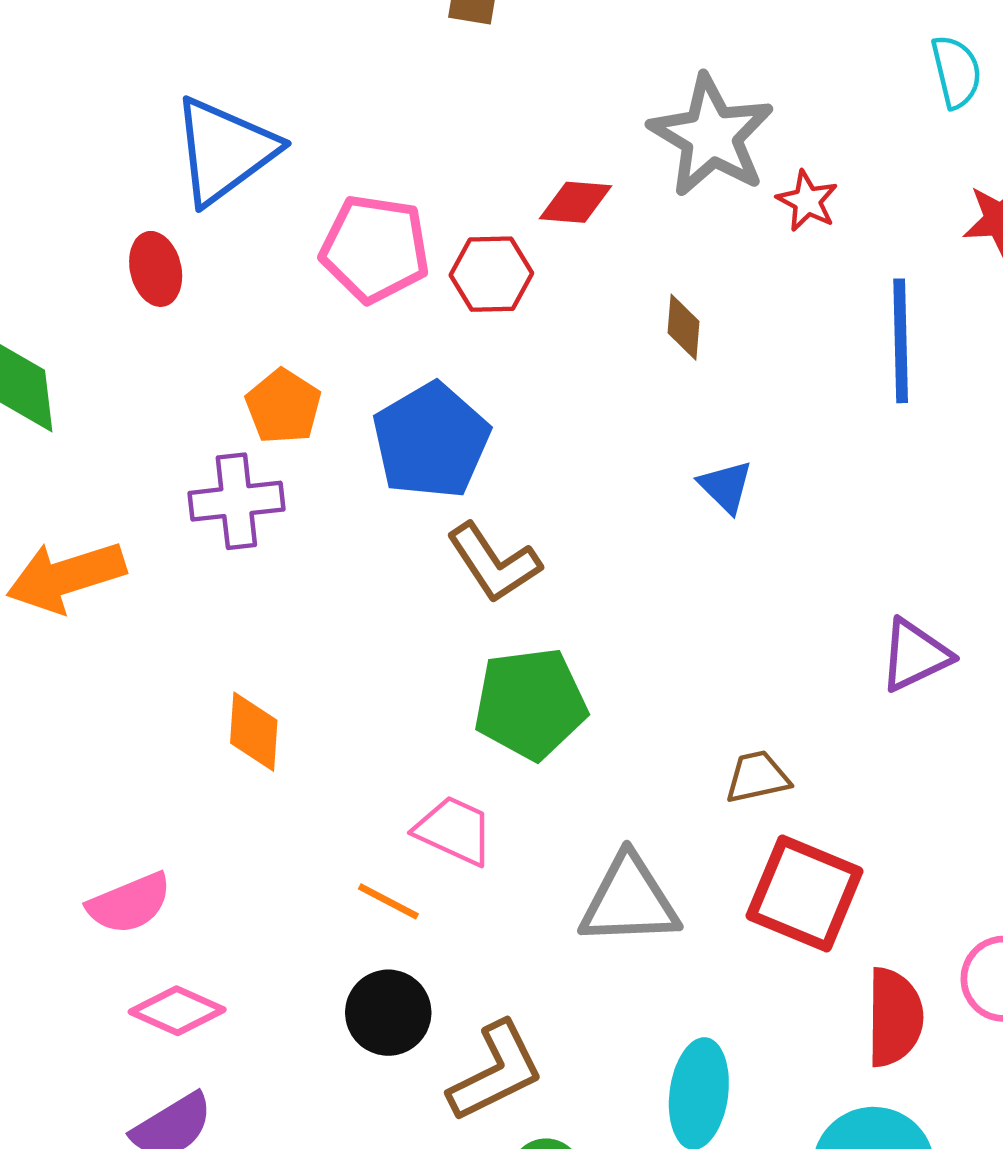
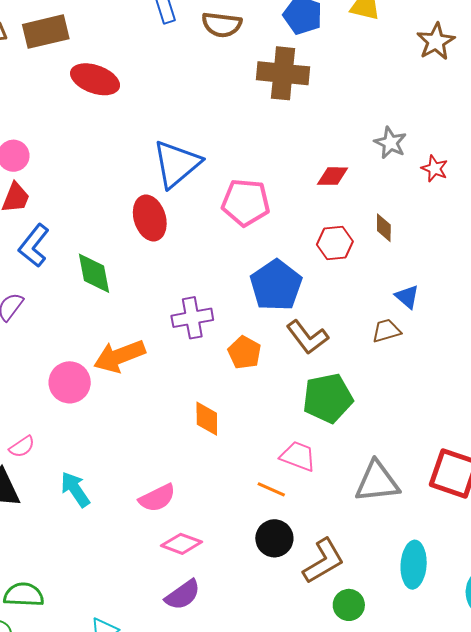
gray star: (711, 136) -> (390, 143), size x0.6
red ellipse: (156, 269) -> (150, 218), size x1.4
red hexagon: (491, 274) -> (335, 243), moved
orange pentagon: (283, 406) -> (244, 353), moved
brown trapezoid: (757, 777) -> (386, 331), moved

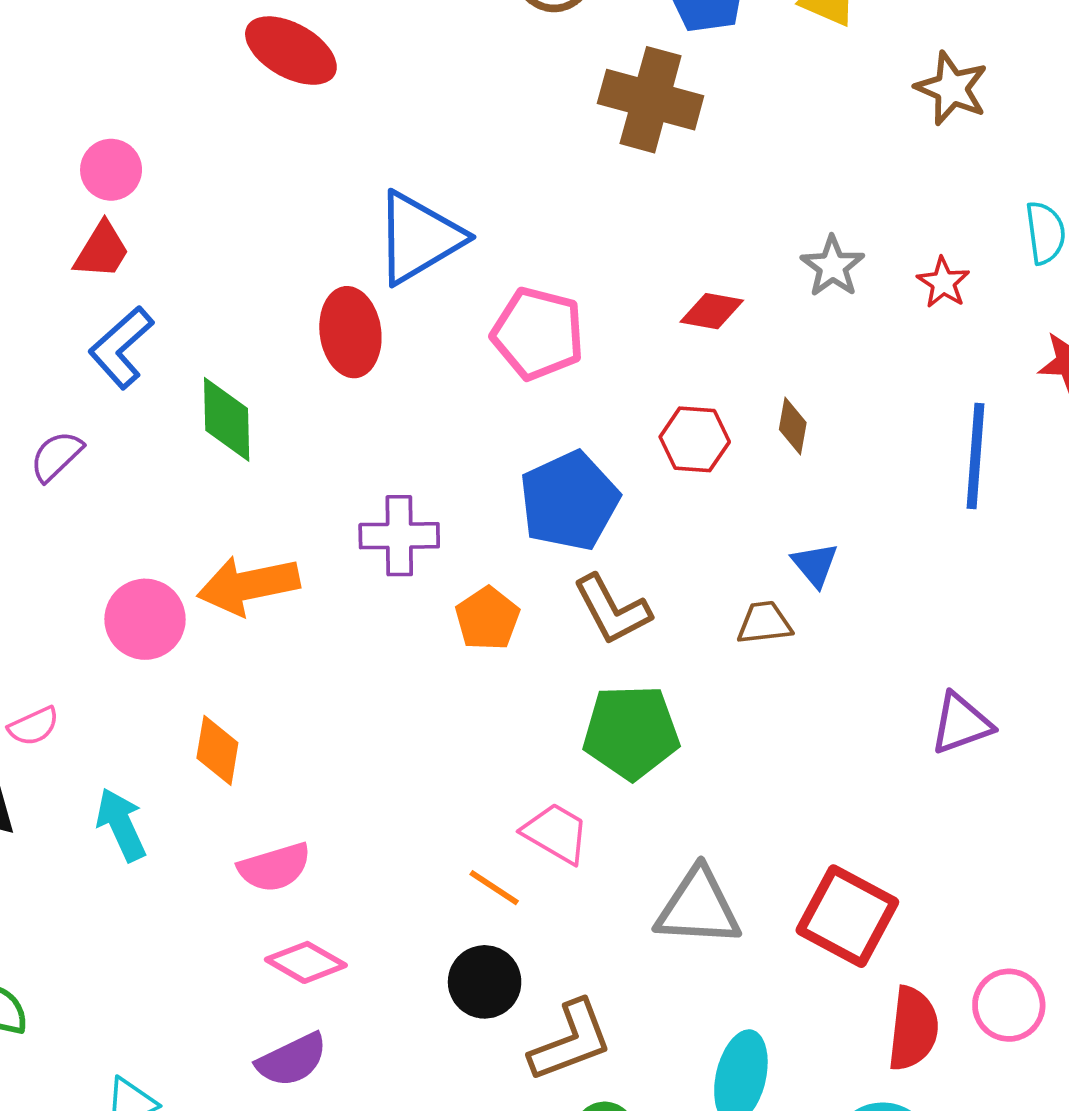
brown star: (436, 41) -> (952, 88), turned -30
red star: (435, 169) -> (943, 283), moved
orange diamond: (207, 419) -> (217, 750), moved

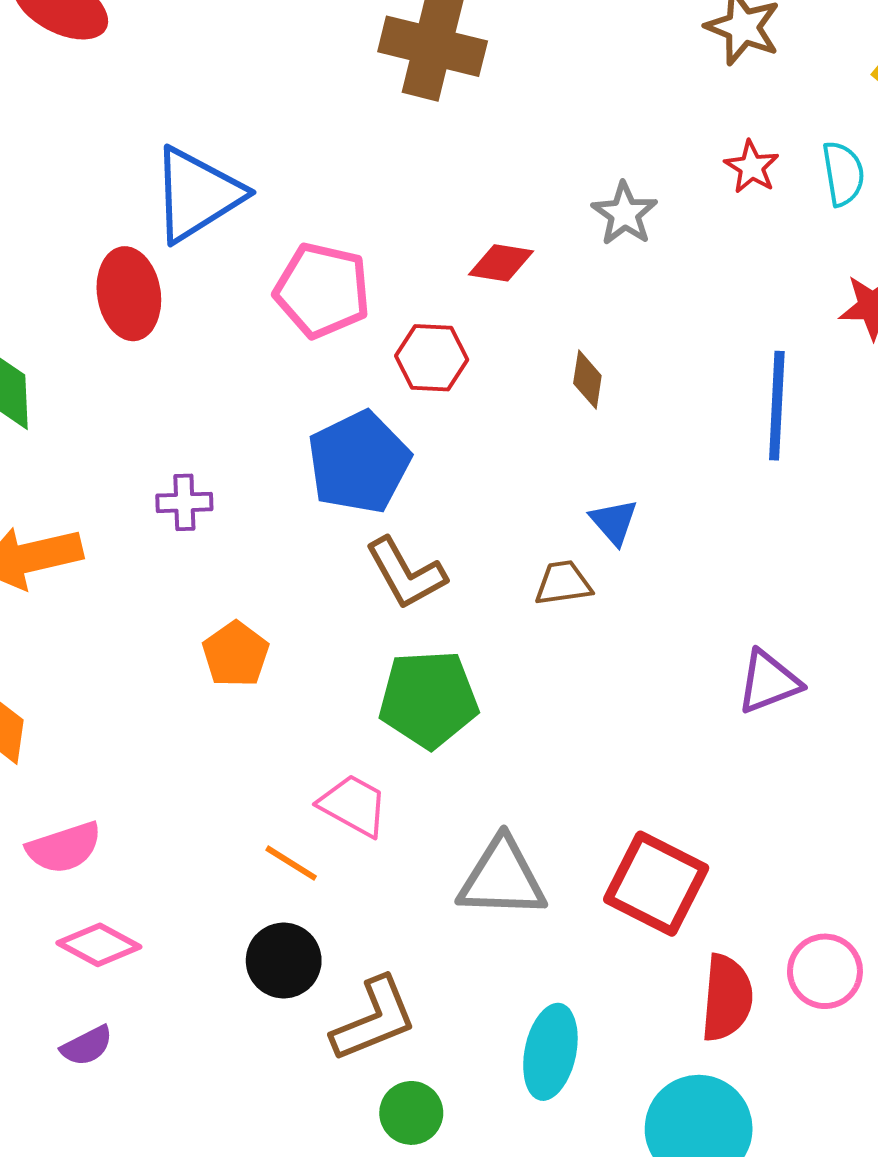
red star: (943, 283) -> (752, 167), moved
red hexagon: (695, 439) -> (432, 358), moved
purple cross: (399, 536) -> (184, 502), size x0.7
orange pentagon: (487, 619) -> (236, 654), moved
purple semicircle: (292, 1060) -> (87, 1046), size x0.7

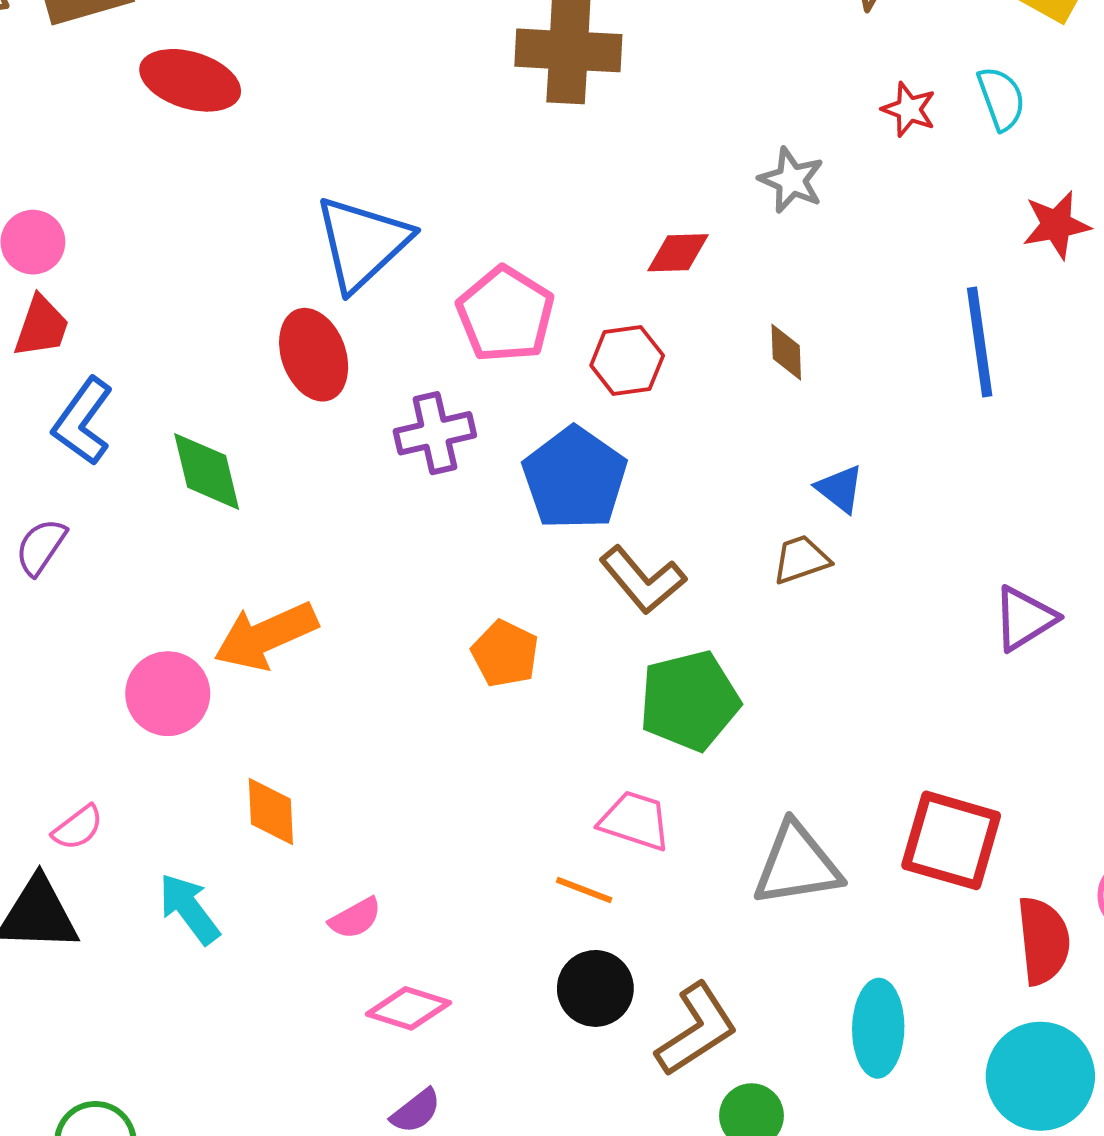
pink pentagon: (322, 290) -> (505, 314), turned 30
purple cross: (184, 502) -> (435, 433), moved, size x1.4
orange pentagon: (236, 654) -> (505, 654), moved
pink semicircle: (64, 848) -> (355, 918), size x0.7

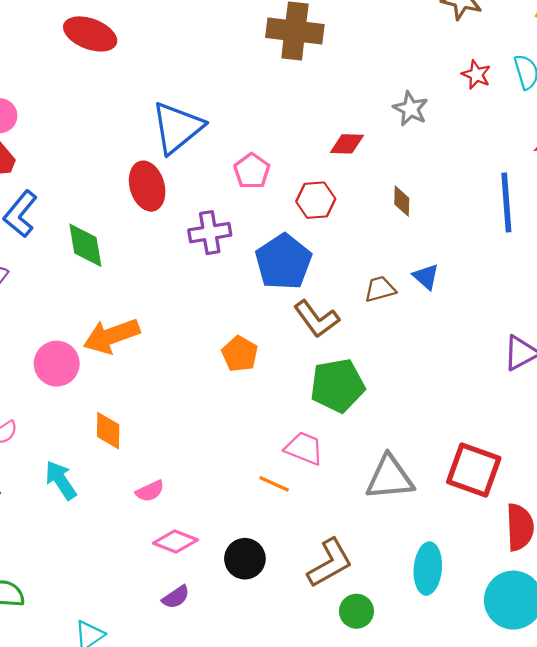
pink pentagon: (505, 314) -> (252, 171), size x0.7
brown trapezoid: (801, 559) -> (380, 289), moved
black circle: (595, 988) -> (245, 559), moved

